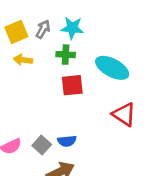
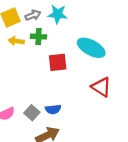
gray arrow: (43, 29) -> (33, 15), turned 40
green cross: (66, 55) -> (39, 37), moved

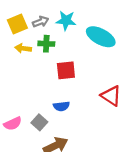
cyan ellipse: (91, 48) -> (101, 37), moved
blue semicircle: (53, 109) -> (61, 106), moved

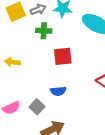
yellow arrow: (23, 48) -> (12, 62), moved

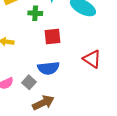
blue semicircle: (58, 91) -> (48, 68), size x1.5

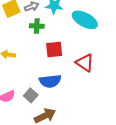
red triangle: (92, 59) -> (85, 63), moved

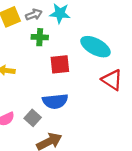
cyan ellipse: (85, 20) -> (95, 47), moved
red triangle: (85, 63) -> (112, 80), moved

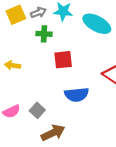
cyan ellipse: (95, 47) -> (97, 24), moved
blue semicircle: (55, 101) -> (77, 95), moved

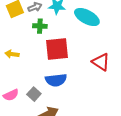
red square: (63, 60) -> (57, 49), size x1.4
blue semicircle: (77, 95) -> (56, 80), moved

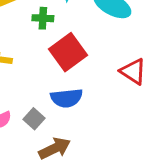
red square: (57, 49) -> (68, 52), turned -30

